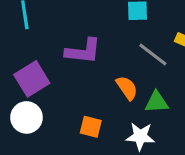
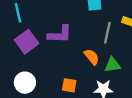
gray line: (153, 55) -> (107, 33), turned 70
purple square: (32, 79) -> (27, 42), moved

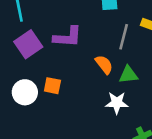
orange square: (69, 85) -> (52, 86), moved

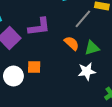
gray line: (124, 37) -> (83, 19), turned 36

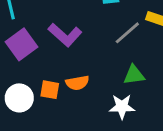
purple L-shape: (39, 27) -> (65, 35), turned 40
orange semicircle: (72, 43) -> (77, 83), moved, turned 119

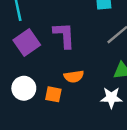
purple L-shape: (65, 35) -> (64, 35), turned -136
orange square: (50, 90) -> (53, 94), moved

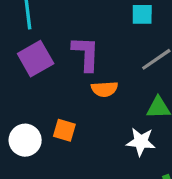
orange semicircle: (74, 76) -> (104, 89), moved
white circle: (24, 88) -> (25, 140), moved

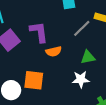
orange square: (64, 130) -> (34, 80), size x1.5

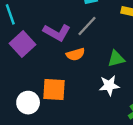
gray line: (82, 28) -> (87, 26), moved
purple L-shape: (39, 32) -> (57, 32), turned 130

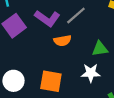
orange square: (54, 89) -> (51, 81), moved

